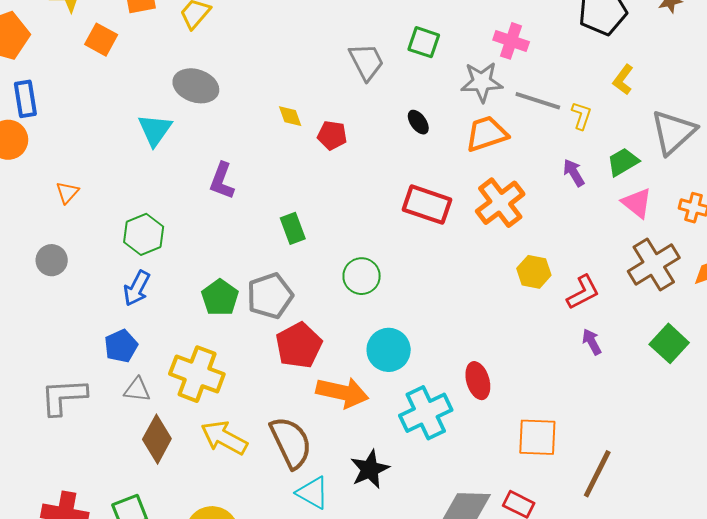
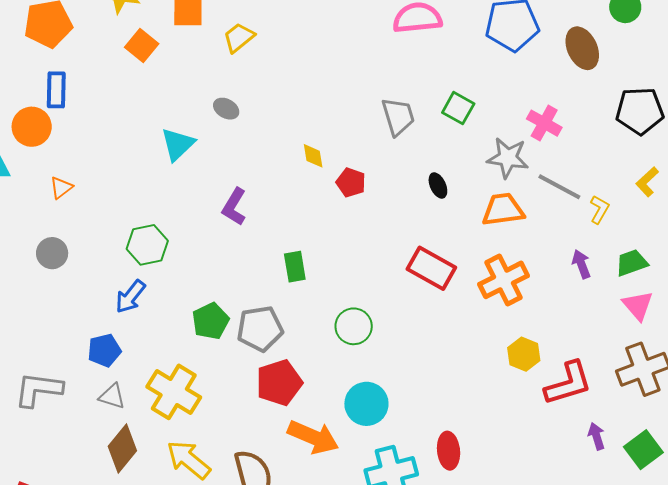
gray ellipse: (196, 86) -> (226, 109), size x0.6
orange triangle: (67, 192) -> (61, 188), moved
red L-shape: (583, 292) -> (568, 383), size x1.4
purple arrow: (592, 342) -> (596, 436), moved

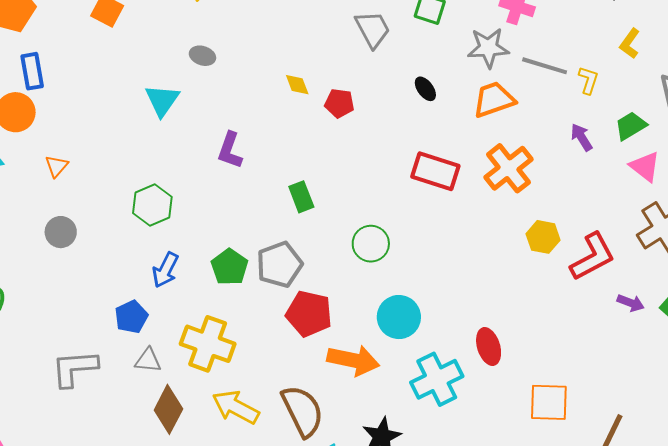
blue arrow: (130, 297) -> (165, 270), moved
red pentagon: (279, 383) -> (309, 314), turned -30
purple arrow: (596, 436) -> (631, 303), turned 140

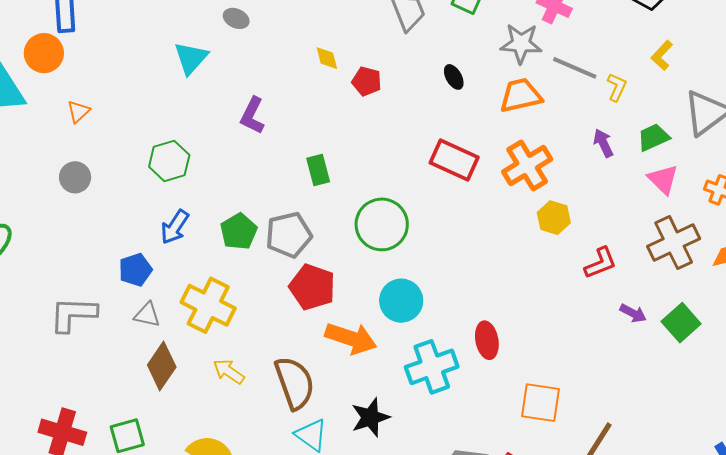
yellow hexagon: (543, 237) -> (554, 218), moved
green circle: (371, 244) -> (382, 224), size x1.4
red L-shape: (592, 257) -> (600, 263), size x0.7
yellow arrow: (236, 407) -> (229, 371), size x0.7

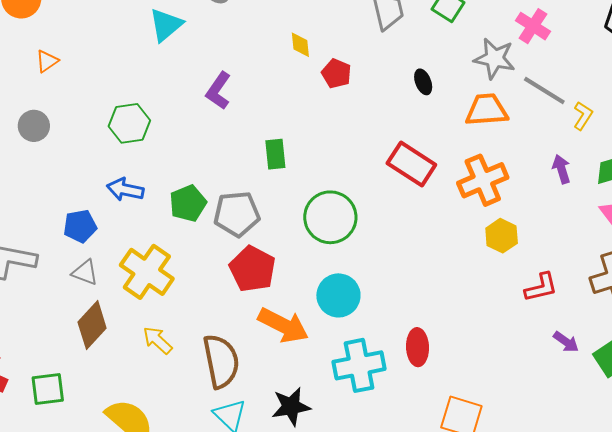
blue arrow: (175, 227) -> (125, 190), turned 60

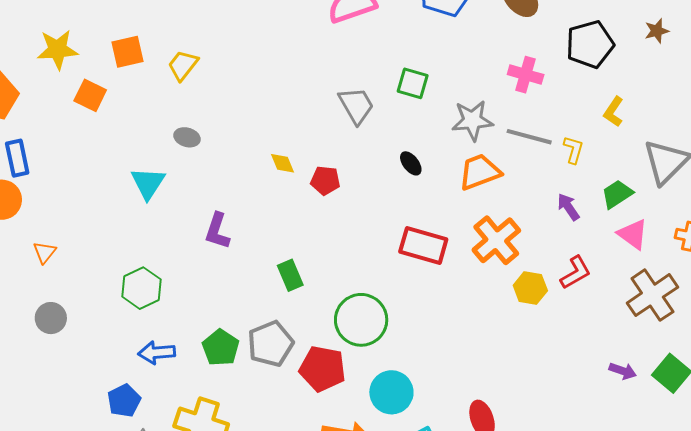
pink cross: (533, 26) -> (526, 75), moved
red pentagon: (253, 269) -> (323, 369), moved
red L-shape: (541, 287) -> (576, 273), moved

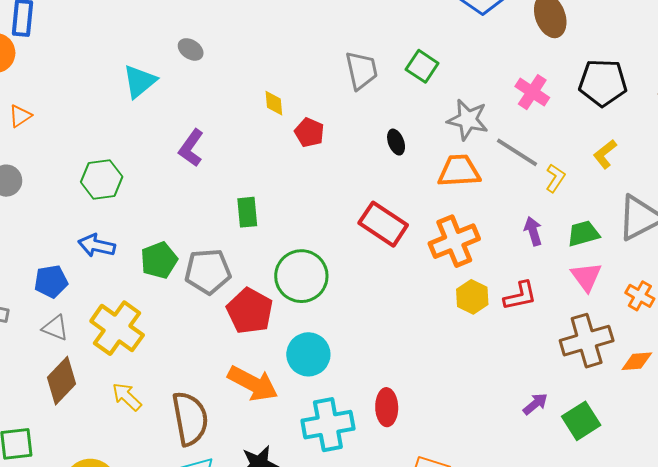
purple arrow: (623, 371) -> (535, 404), turned -76

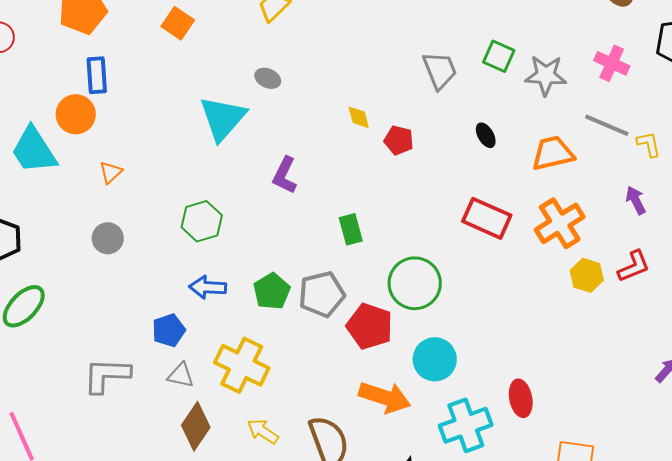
cyan triangle: (140, 81) -> (223, 118), size x1.4
gray star: (468, 120) -> (546, 75), moved
yellow L-shape: (555, 178) -> (649, 144), turned -36

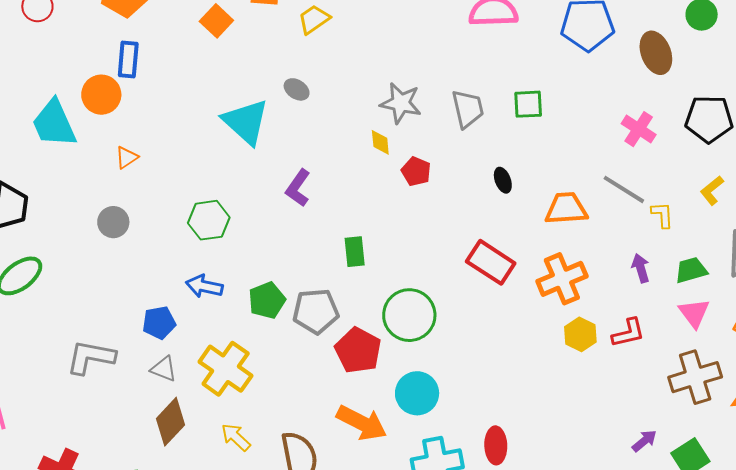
green square: (499, 56) -> (528, 104), turned -36
gray star: (546, 75) -> (401, 103), moved
cyan triangle: (223, 118) -> (246, 122), turned -38

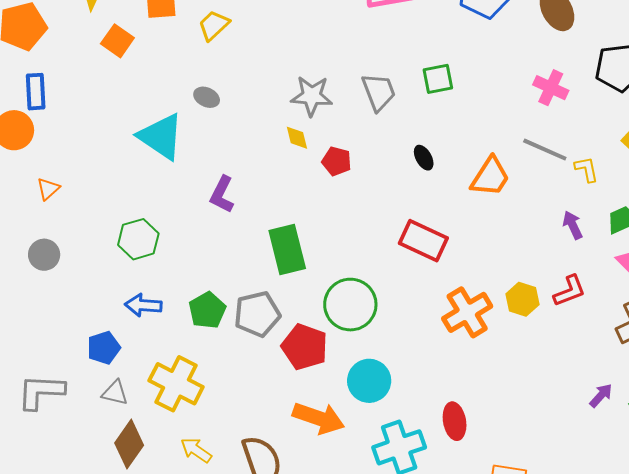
orange trapezoid: (566, 209) -> (490, 177), turned 135
green rectangle: (355, 252) -> (287, 250), size x1.6
orange cross: (562, 279) -> (467, 312), moved

